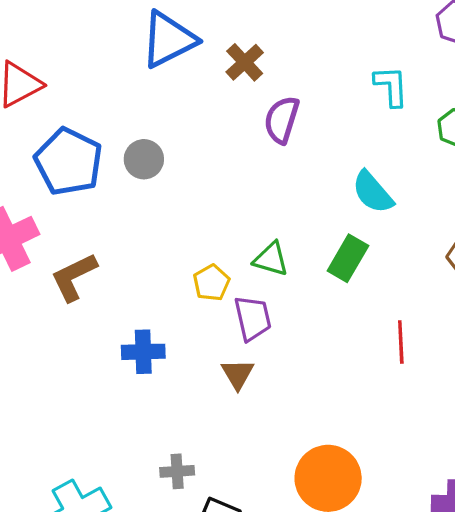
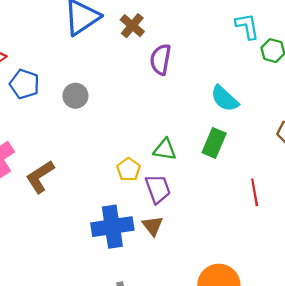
cyan L-shape: (391, 86) -> (247, 26), moved
blue pentagon: (69, 162) -> (24, 84), moved, size x0.7
blue cross: (143, 352) -> (112, 227), moved, size x1.5

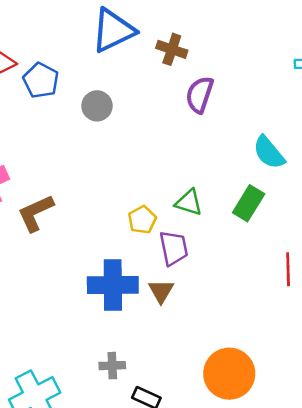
brown cross: (132, 26) -> (172, 49), turned -30
blue pentagon: (24, 84) -> (41, 80), moved
gray circle: (75, 96) -> (97, 106), moved

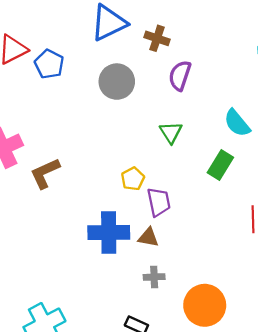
gray circle: (97, 106) -> (117, 82), moved, size x1.4
green triangle: (189, 203) -> (171, 132), moved, turned 40
brown triangle: (161, 291) -> (148, 237), turned -50
gray cross: (112, 366) -> (154, 277), moved

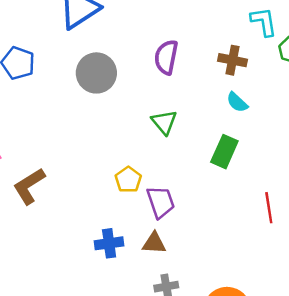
brown cross: (157, 38) -> (232, 60), moved
cyan semicircle: (237, 123) -> (237, 102), size x0.7
blue cross: (109, 232) -> (109, 243), size x0.6

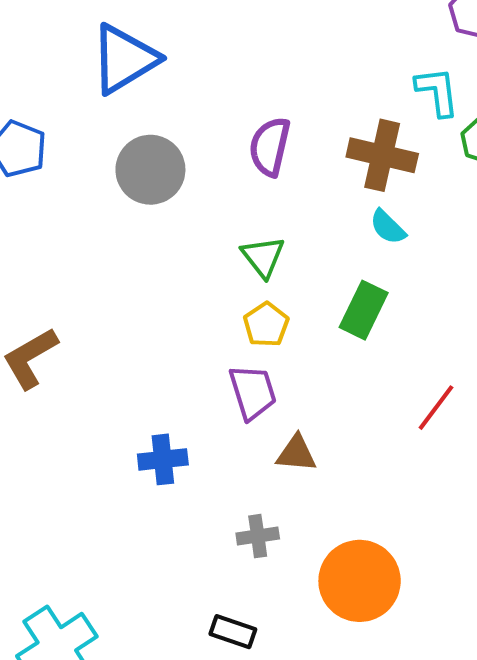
brown cross: (232, 60) -> (382, 155), size x1.4
yellow pentagon: (128, 180) -> (266, 325), moved
red line: (269, 208) -> (436, 408), turned 44
brown triangle: (154, 243) -> (296, 453), moved

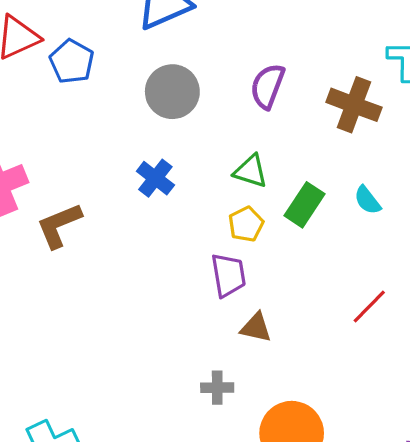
cyan semicircle: (388, 227) -> (367, 200), moved
green triangle: (263, 257) -> (251, 171), turned -42
green rectangle: (364, 310) -> (304, 205), moved
blue cross: (163, 459) -> (155, 178), moved, turned 36

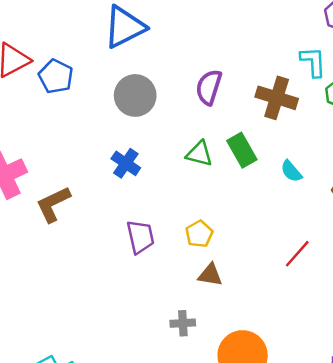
green rectangle: (304, 205) -> (242, 150), moved, turned -60
yellow pentagon: (246, 224) -> (199, 234), moved
purple trapezoid: (228, 275) -> (140, 237), moved

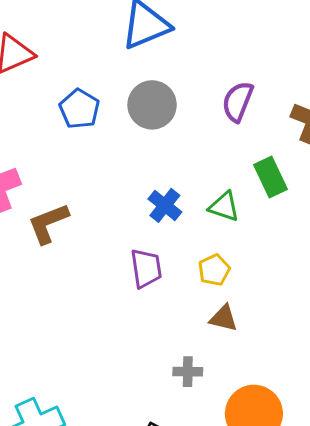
blue pentagon: (56, 76) -> (79, 109), moved
green triangle: (199, 154) -> (224, 207), moved
blue cross: (126, 163) -> (165, 205), moved

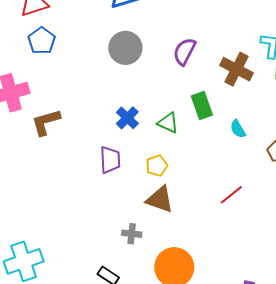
blue pentagon: (79, 109) -> (42, 41), moved
brown triangle: (223, 318) -> (160, 199), size x1.4

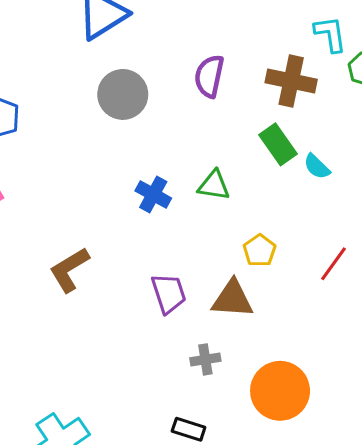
green rectangle: (202, 105) -> (278, 144), moved
brown L-shape: (46, 122) -> (69, 270), moved
purple trapezoid: (110, 160) -> (169, 293), moved
yellow pentagon: (157, 166) -> (260, 250), moved

